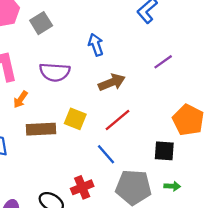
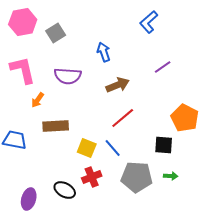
yellow square: (75, 119) -> (87, 148), moved

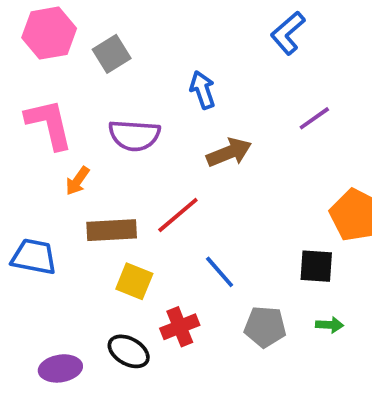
red line: (123, 118) -> (178, 215), moved
yellow square: (87, 148) -> (134, 281), moved
gray pentagon: (137, 177) -> (265, 327), size x0.7
purple ellipse: (29, 199) -> (60, 368), turned 65

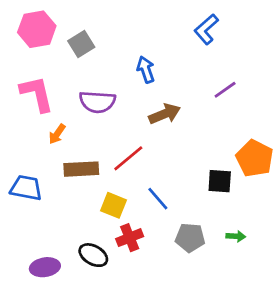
black square: (316, 266) -> (220, 181), moved
yellow square: (134, 281) -> (113, 205), moved

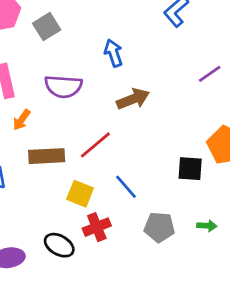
purple line: (225, 90) -> (210, 74), moved

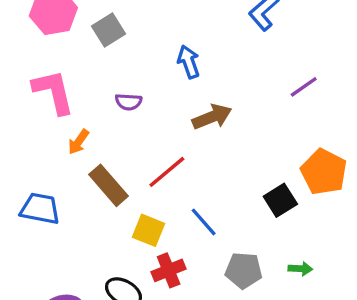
purple semicircle: (63, 86) -> (128, 102), size x0.6
brown rectangle: (47, 156) -> (108, 185), turned 52
black square: (190, 169) -> (280, 200), turned -36

